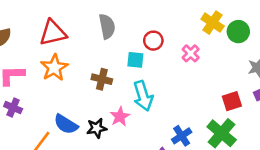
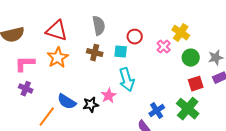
yellow cross: (213, 23) -> (181, 33), moved
green circle: (238, 32) -> (191, 58), moved
red triangle: (53, 33) -> (57, 31), turned 30
brown cross: (102, 79) -> (95, 53), moved

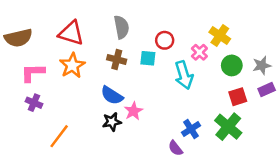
cyan arrow: (127, 80) -> (184, 75), moved
blue semicircle: (67, 102) -> (112, 95), moved

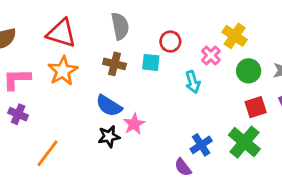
cyan arrow: (184, 75) -> (193, 82), size x0.7

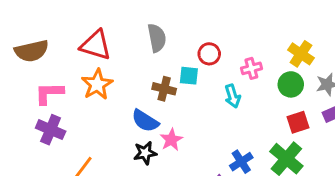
yellow cross: (235, 36) -> (301, 54), moved
pink cross: (211, 55) -> (251, 68), turned 30
brown cross: (114, 64) -> (164, 89), moved
purple cross: (18, 114) -> (51, 130), size x1.4

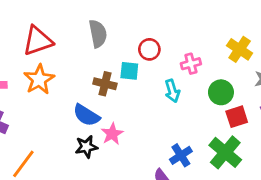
red triangle: (96, 45) -> (38, 41), turned -36
green circle: (291, 84) -> (221, 92), moved

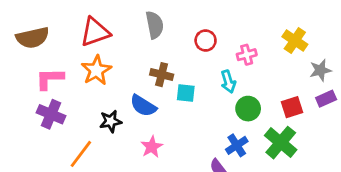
cyan square: (129, 71) -> (186, 93), moved
green circle: (221, 92) -> (248, 109), moved
pink star: (112, 134) -> (152, 147), moved
black star: (86, 147) -> (111, 121), moved

